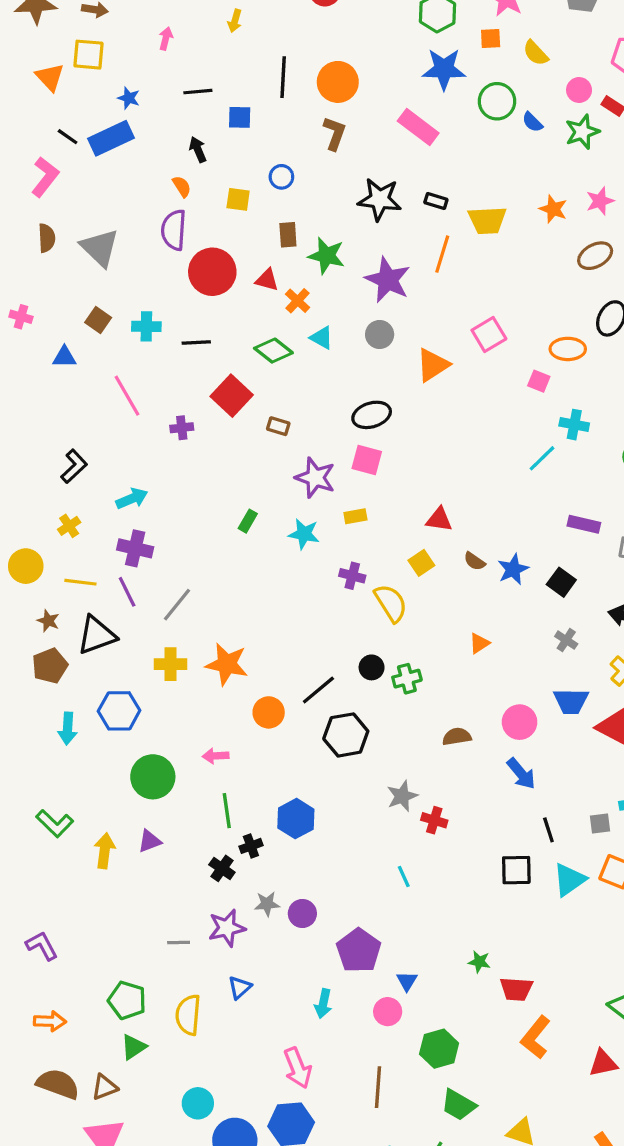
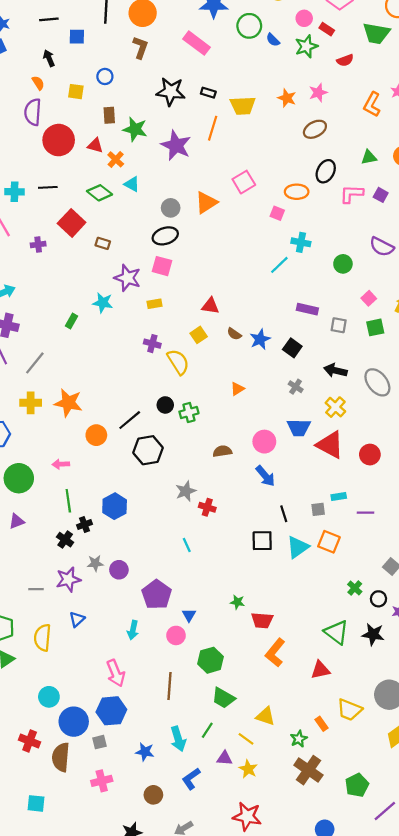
cyan cross: (146, 326) -> (14, 192), moved
gray circle: (380, 334) -> (171, 208), moved
green rectangle: (248, 521) -> (72, 321), moved
cyan star: (304, 534) -> (103, 303), moved

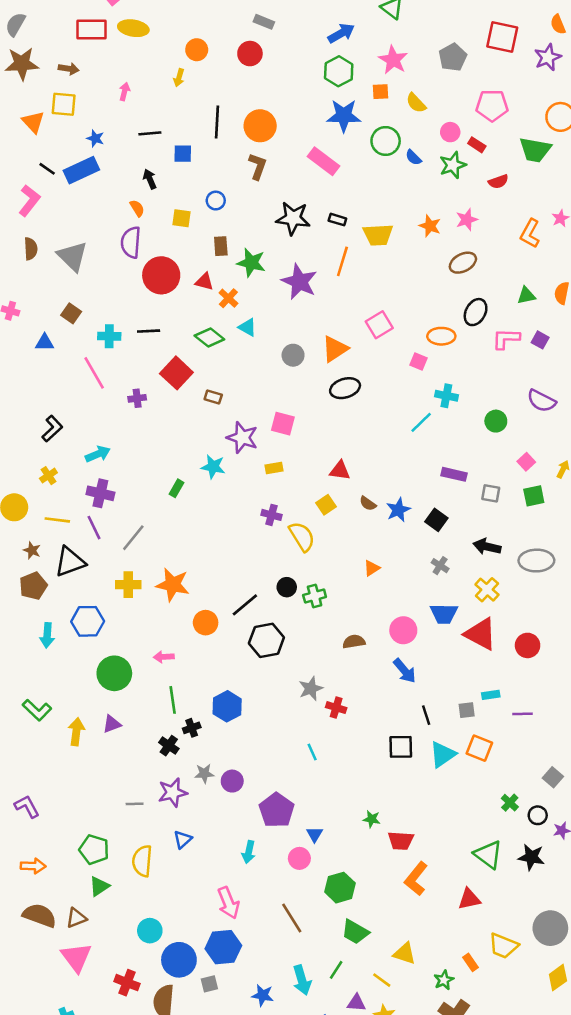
black ellipse: (165, 236) -> (345, 388), moved
gray ellipse: (377, 382) -> (536, 561), turned -52
brown line: (170, 686) -> (292, 918), turned -36

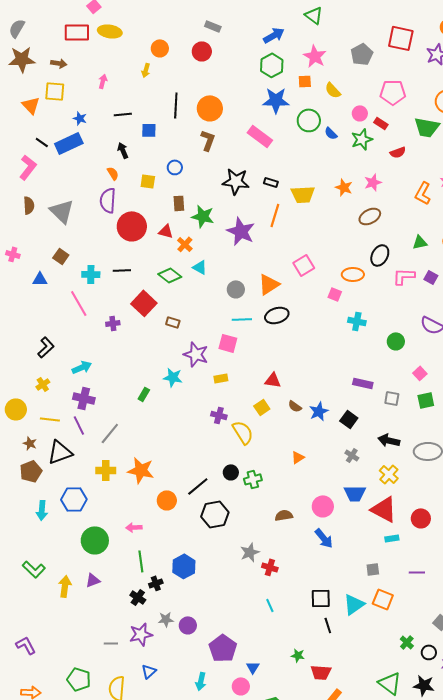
cyan line: (421, 422) -> (242, 319), moved, turned 42
cyan rectangle: (491, 695) -> (392, 538), moved
black line: (426, 715) -> (328, 625), moved
cyan line: (312, 752) -> (270, 605), moved

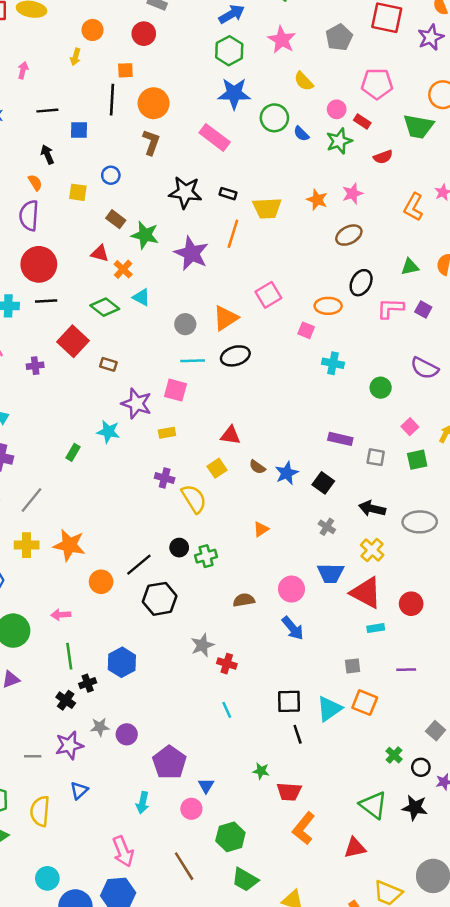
orange square: (305, 81) -> (125, 70), moved
brown rectangle: (179, 203) -> (116, 219), turned -49
red circle: (132, 226) -> (39, 264), moved

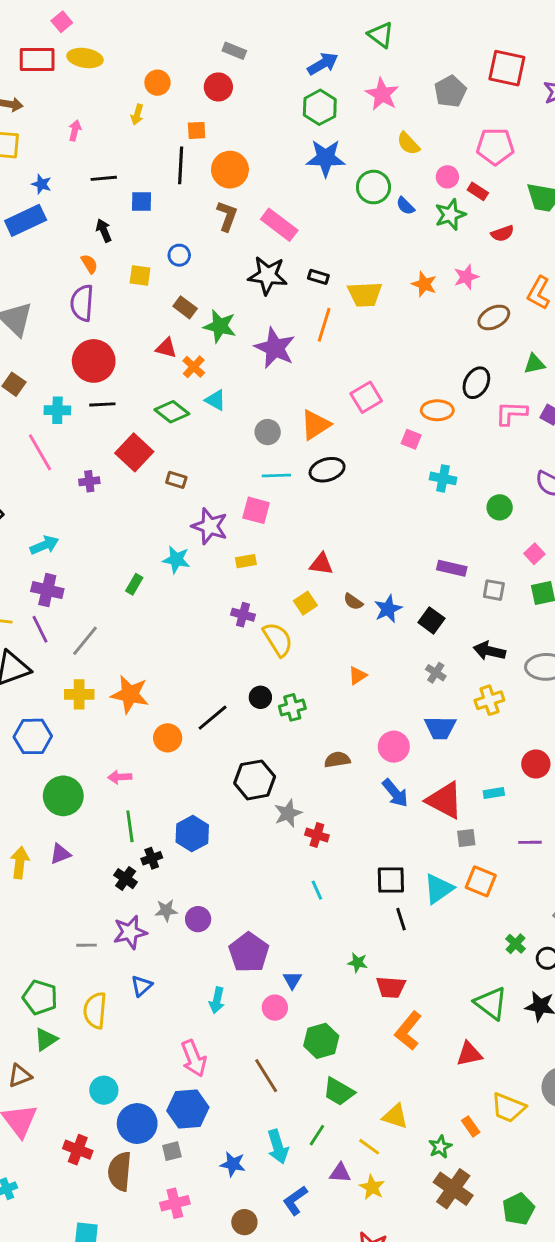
pink rectangle: (215, 137) -> (279, 225), moved
brown ellipse: (349, 235) -> (494, 317), moved
yellow cross: (372, 550) -> (489, 700), turned 30
red triangle: (366, 593) -> (445, 800), moved
black hexagon: (160, 599) -> (255, 780), moved

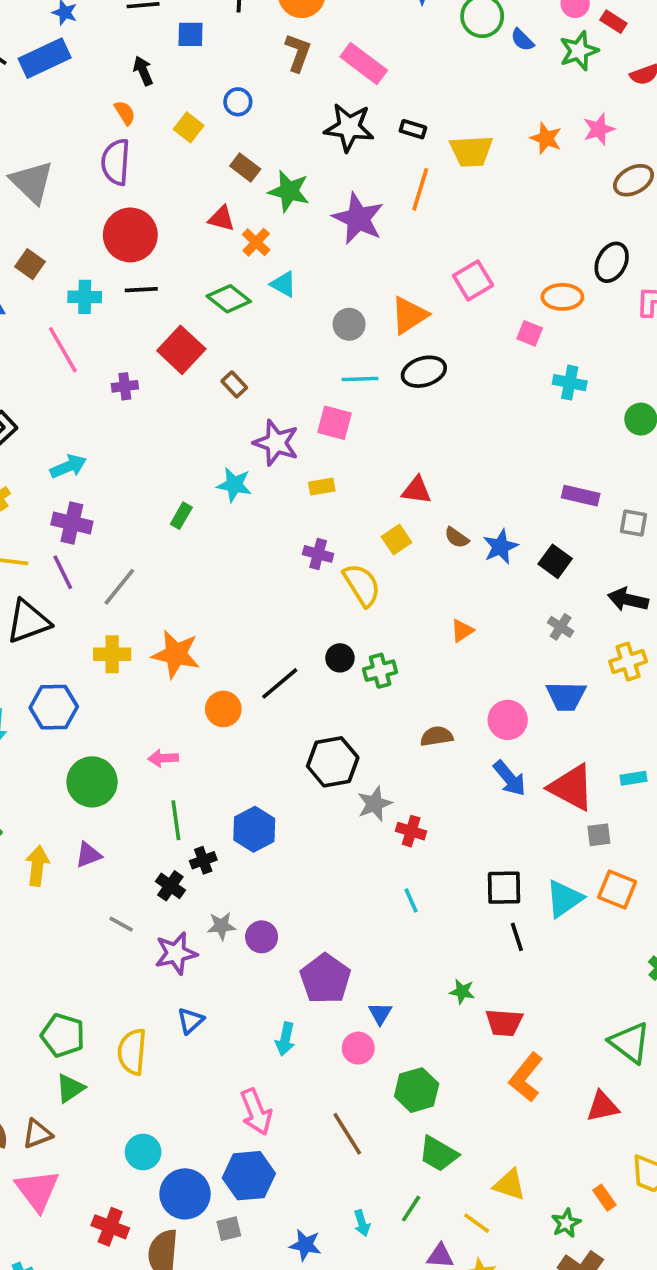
yellow square: (140, 275) -> (189, 127), turned 30
brown rectangle: (176, 480) -> (234, 384), turned 30
gray line: (86, 945) -> (121, 924), moved, turned 30
cyan arrow: (278, 1147) -> (362, 1223), size x0.6

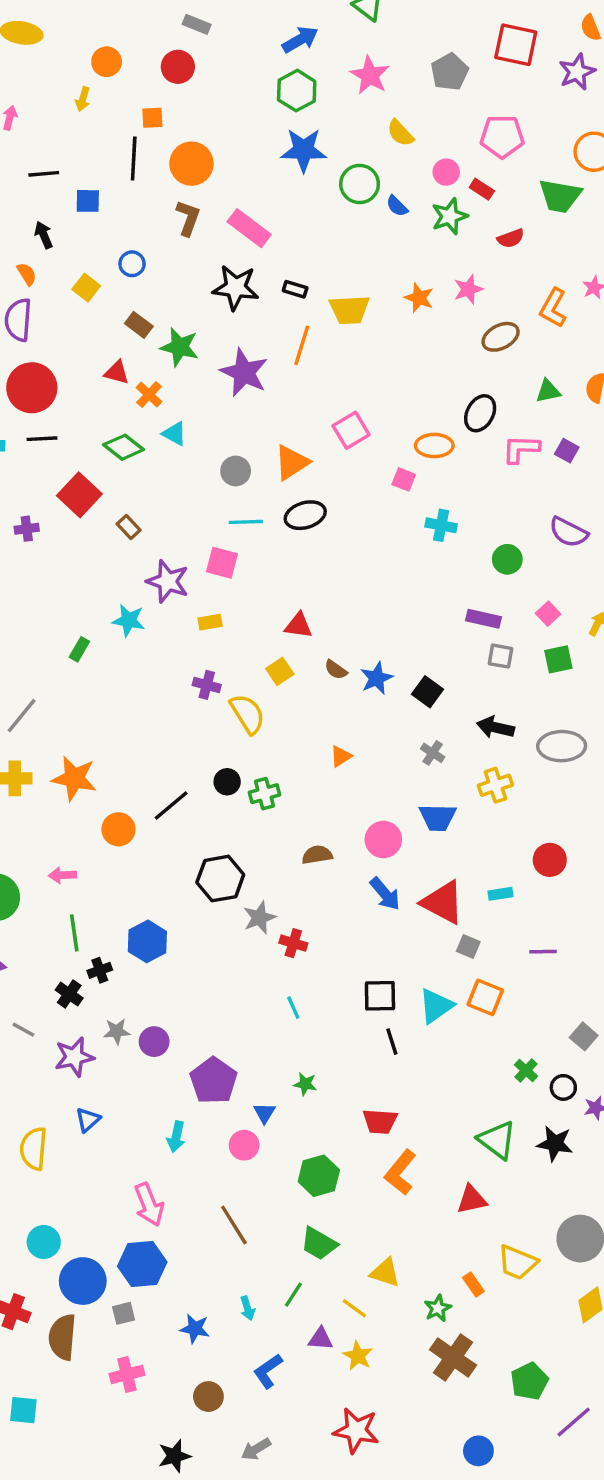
purple rectangle: (581, 496) -> (484, 619), moved
gray square: (599, 835) -> (468, 946), turned 30
green star: (462, 992) -> (305, 1084), moved
green hexagon: (417, 1090) -> (319, 1176), moved

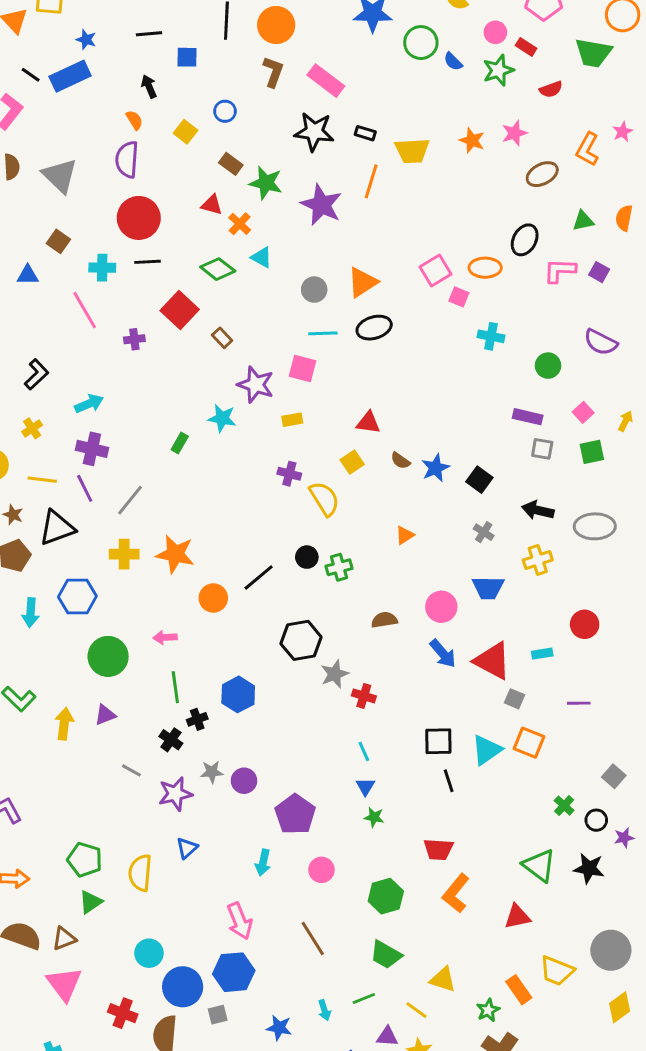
pink square: (351, 430) -> (435, 271), moved
blue triangle: (264, 1113) -> (365, 787), moved
orange rectangle: (473, 1284) -> (519, 990), size x1.4
green line: (293, 1295) -> (364, 998), turned 35

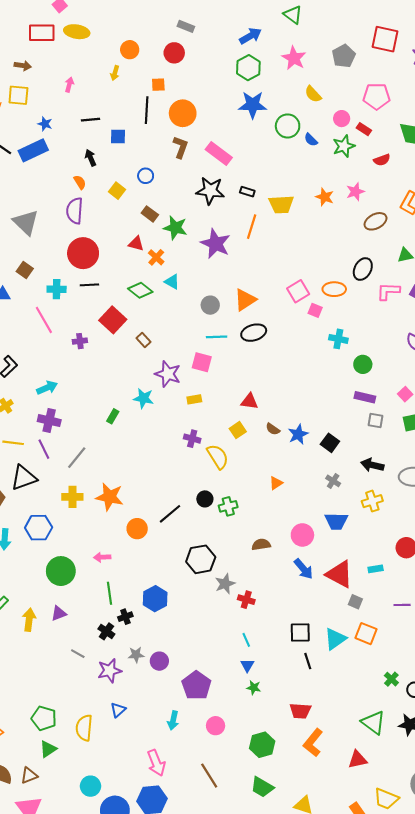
green circle: (548, 366) -> (363, 364), moved

